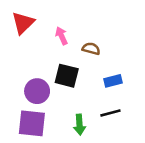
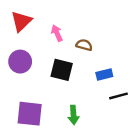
purple circle: (37, 91) -> (20, 62), moved
black line: (110, 113) -> (119, 96), moved

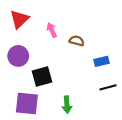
black square: (62, 70) -> (42, 77), moved, turned -30
blue rectangle: (104, 75) -> (102, 61), moved

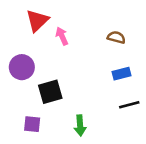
red triangle: (19, 19) -> (37, 21), moved
brown semicircle: (77, 41) -> (116, 37), moved
purple square: (27, 104) -> (32, 124), size x0.6

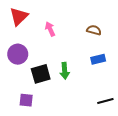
red triangle: (37, 21) -> (19, 17), moved
black line: (129, 105) -> (105, 101), moved
green arrow: (80, 125) -> (65, 71), moved

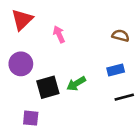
brown semicircle: (94, 30) -> (121, 36), moved
green arrow: (65, 71) -> (76, 84), turned 63
black line: (105, 101) -> (124, 97), moved

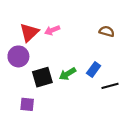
red triangle: (22, 20) -> (29, 32), moved
pink arrow: (59, 34) -> (52, 30), turned -88
blue rectangle: (116, 70) -> (94, 69), moved, turned -40

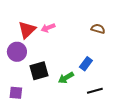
green arrow: (67, 74) -> (66, 78), moved
black line: (110, 86) -> (95, 91), moved
purple square: (27, 104) -> (16, 93), moved

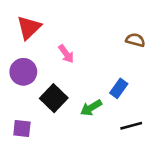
pink arrow: (48, 28) -> (66, 54), moved, turned -104
red triangle: (27, 30) -> (29, 28), moved
black square: (39, 71) -> (54, 98), turned -30

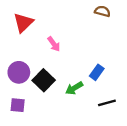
brown semicircle: (135, 40) -> (102, 11), moved
purple circle: (23, 72) -> (19, 72), moved

